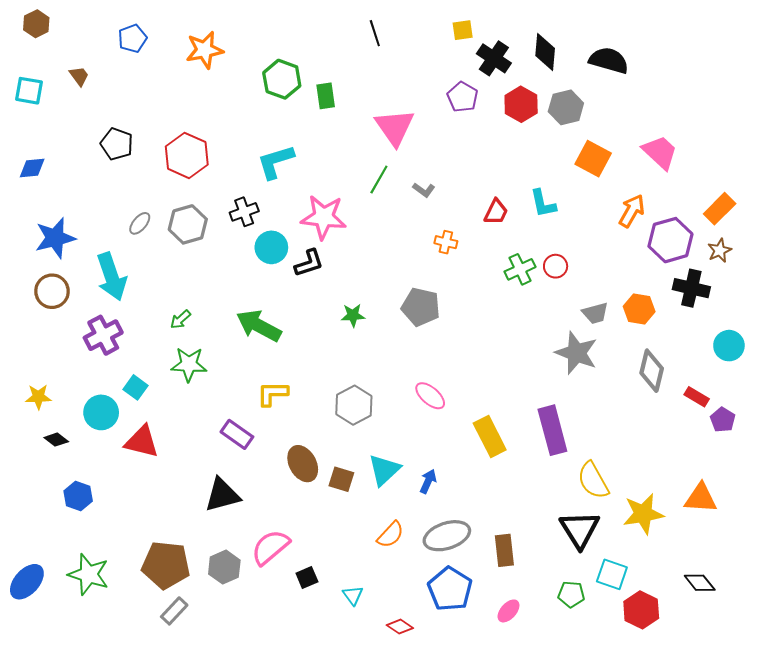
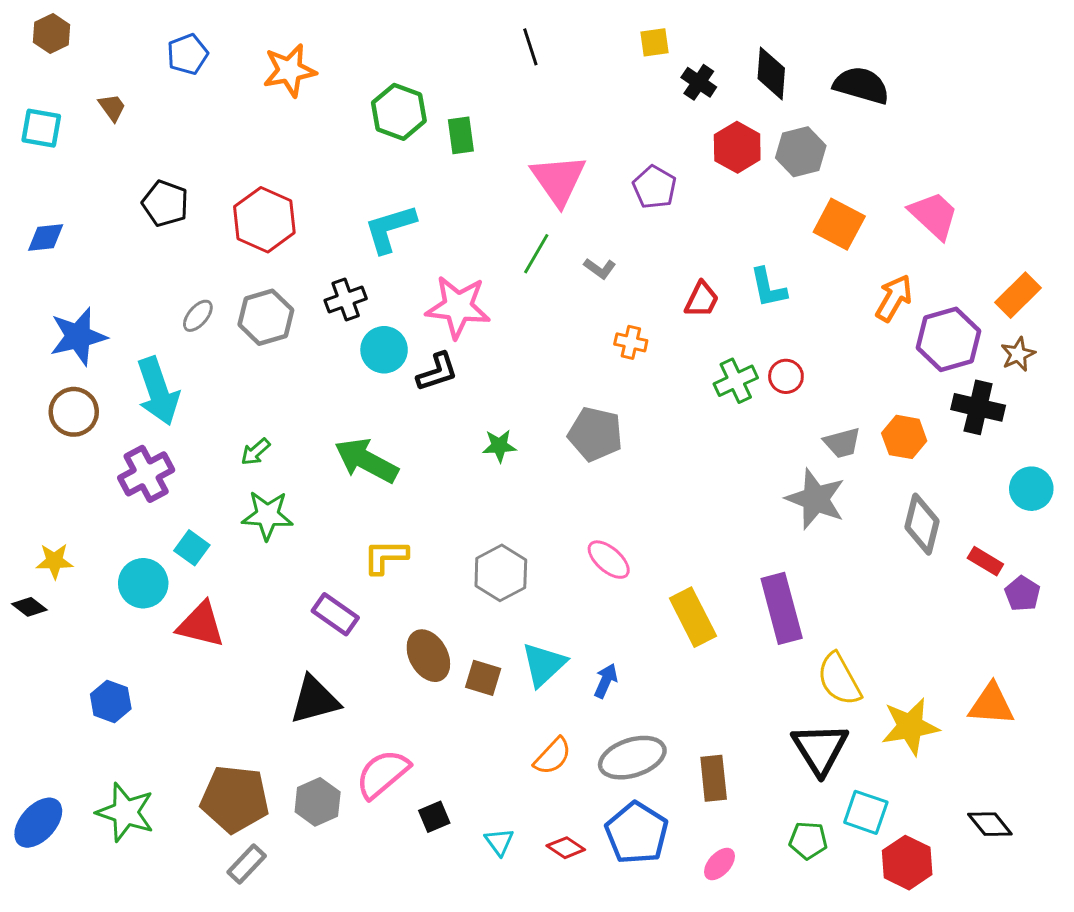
black cross: (494, 58) -> (699, 82), size x0.7
purple pentagon: (463, 97) -> (654, 187), moved
black diamond: (56, 440) -> (29, 607), moved
red diamond: (400, 627) -> (566, 848), moved

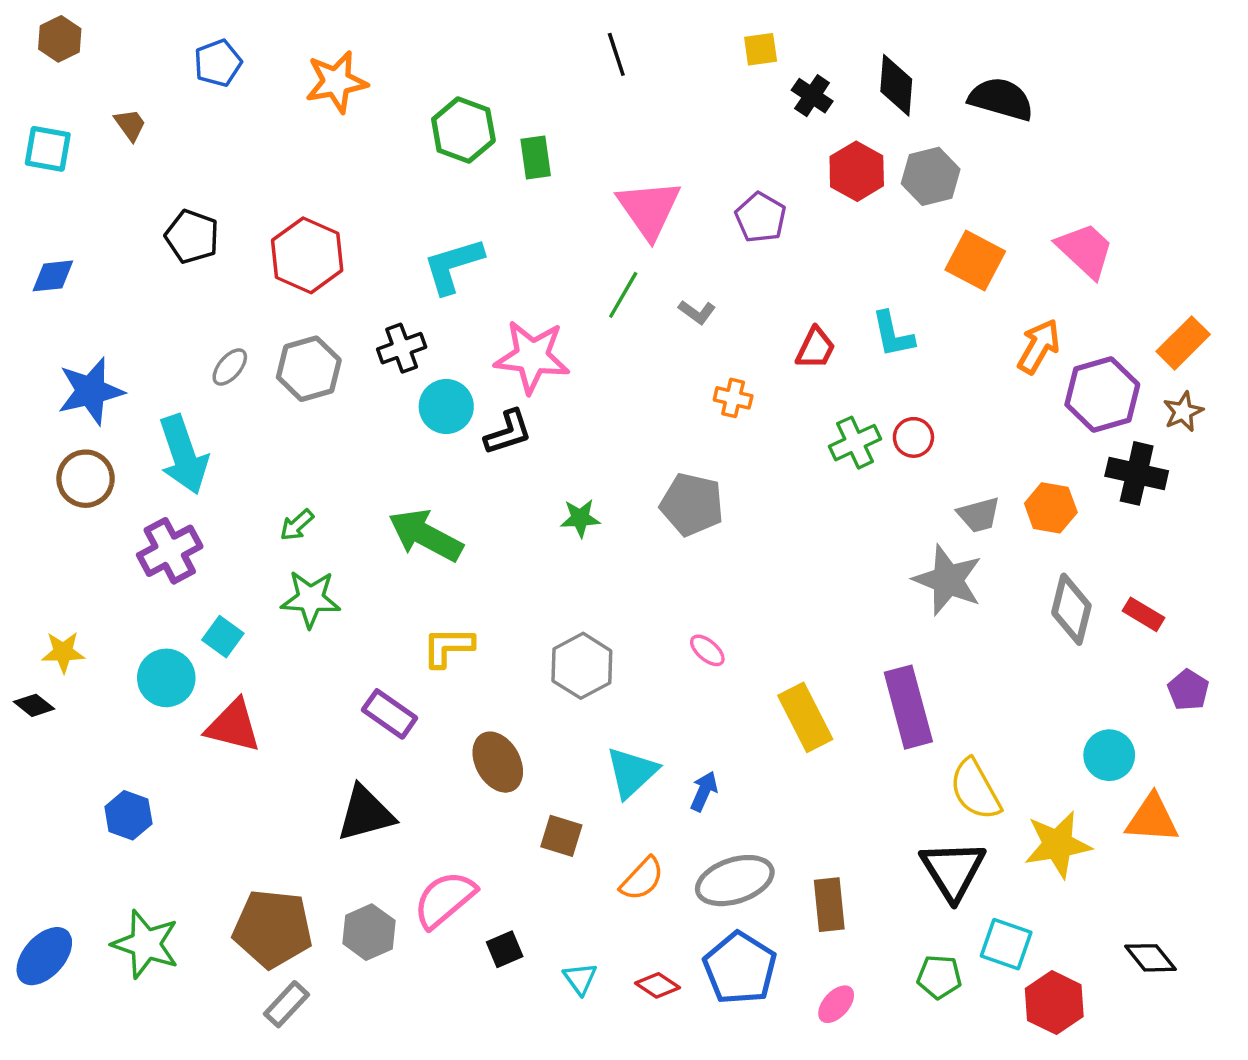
cyan circle: (1031, 489) -> (1109, 755), moved
pink ellipse: (609, 560) -> (707, 650), size x0.7
red rectangle: (985, 561) -> (1144, 614), moved
brown square: (483, 678) -> (561, 836), moved

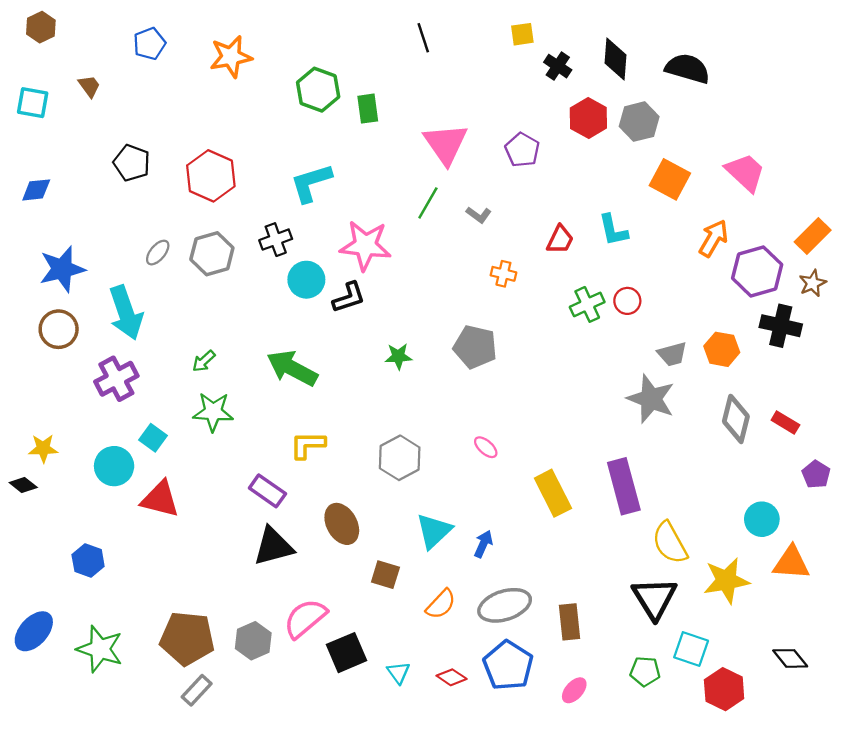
black triangle: (366, 814) -> (273, 546), moved
black square: (505, 949) -> (346, 653), size x1.6
blue ellipse: (44, 956) -> (34, 631), moved

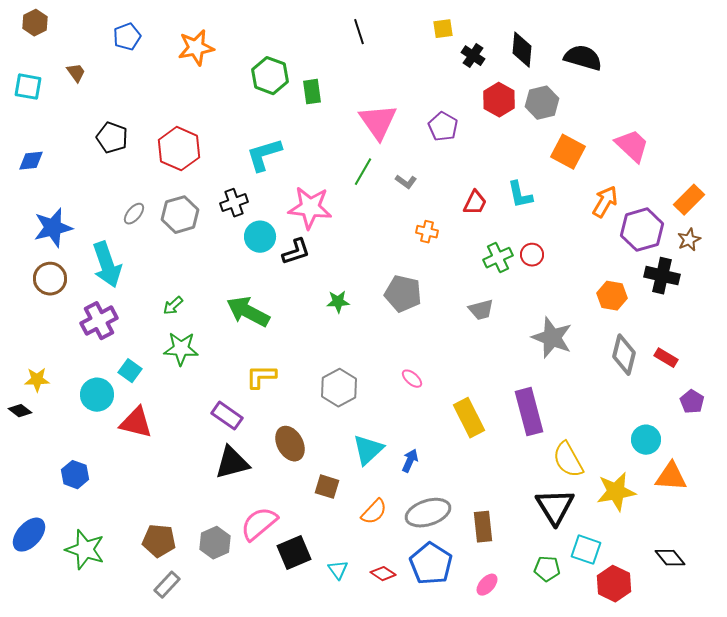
gray trapezoid: (672, 354) -> (481, 310), moved
brown pentagon: (187, 638) -> (159, 541), size x0.7

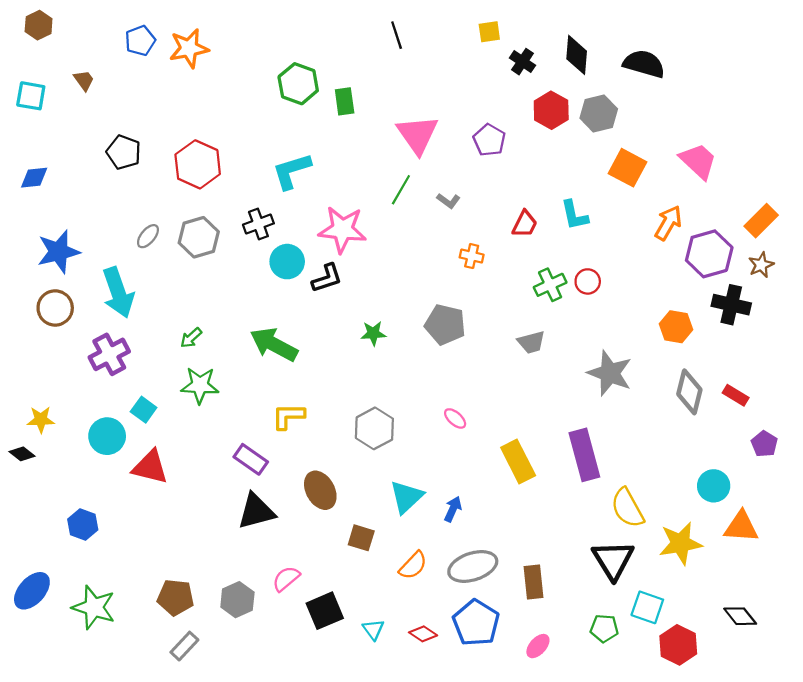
orange star: (196, 48) -> (189, 48), moved
pink semicircle: (259, 524) -> (286, 579), size x0.7

